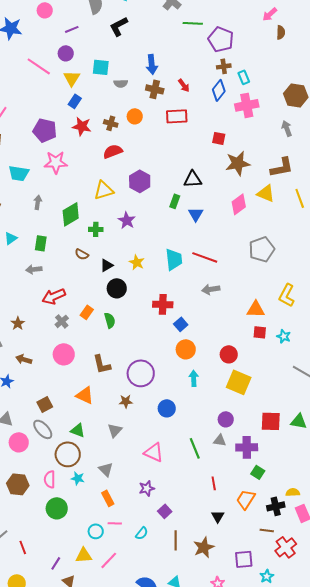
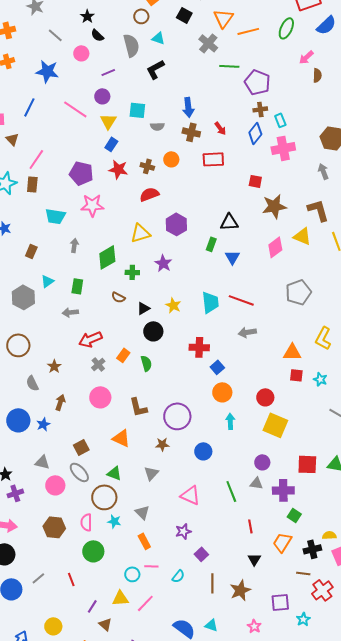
brown L-shape: (282, 167) -> (318, 210), turned -95
brown arrow: (24, 359) -> (60, 402), turned 91
red line: (23, 547) -> (71, 579), moved

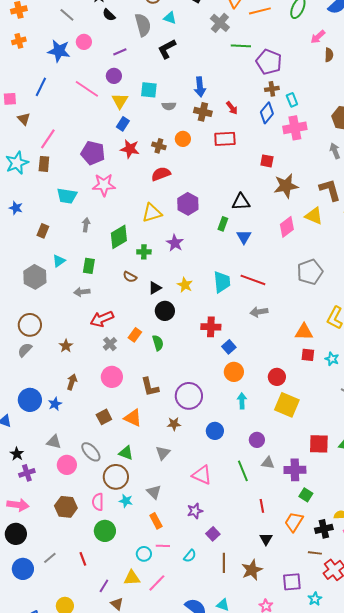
pink circle: (81, 53) -> (84, 42), moved
gray semicircle: (32, 383) -> (25, 350), moved, turned 70
brown square: (81, 447) -> (104, 417), moved
purple circle: (262, 462) -> (257, 440), moved

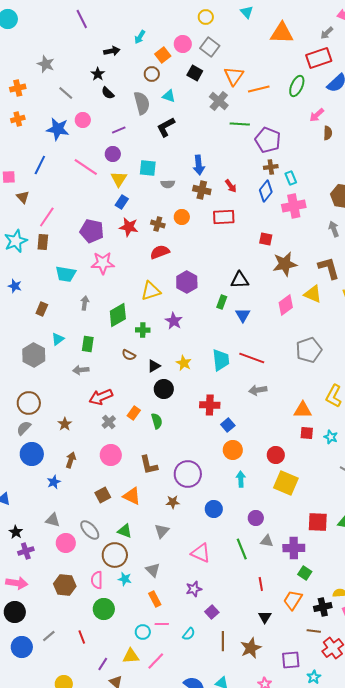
blue circle: (30, 400) -> (32, 454), moved

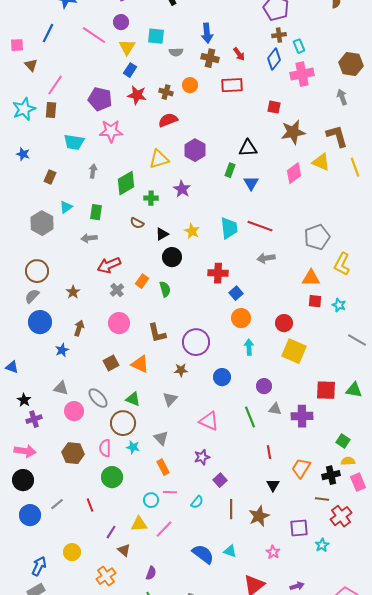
gray pentagon: (309, 350) -> (317, 237), moved
green square: (305, 573) -> (343, 441), moved

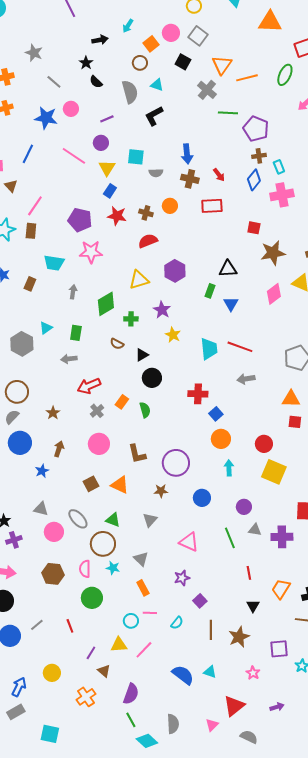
brown rectangle: (50, 177) -> (30, 284), moved
yellow star: (192, 231) -> (173, 335), moved
purple semicircle: (151, 573) -> (131, 694), size x1.5

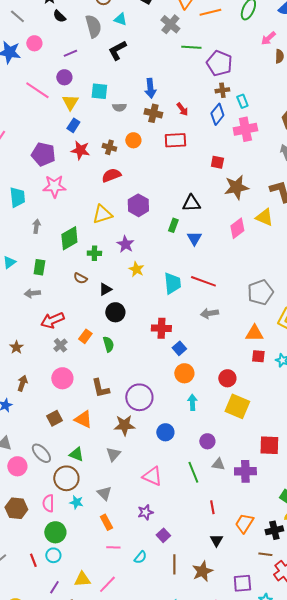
cyan trapezoid: (54, 263) -> (17, 197), turned -105
brown star: (161, 491) -> (124, 425), size x1.5
cyan circle: (131, 621) -> (53, 555), moved

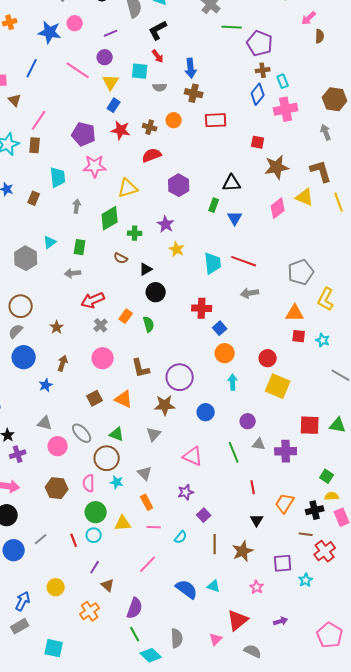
red arrow: (182, 109) -> (158, 56), moved
yellow triangle: (102, 214) -> (128, 188), moved
yellow triangle: (82, 579) -> (123, 523), moved

